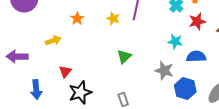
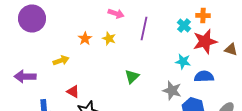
yellow star: (113, 18) -> (109, 38), moved
red star: (197, 22) -> (205, 42), size x1.4
red triangle: (65, 72) -> (73, 92), turned -40

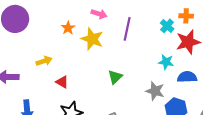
orange star: (85, 38) -> (68, 28), moved
yellow star: (109, 38) -> (92, 39), size x1.6
red triangle: (73, 92) -> (62, 82), moved

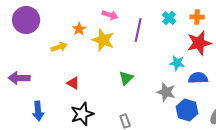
cyan cross: (167, 26) -> (169, 18), moved
yellow arrow: (44, 61) -> (59, 47), moved

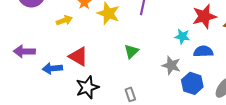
red triangle: (73, 83) -> (78, 56), size x1.5
blue arrow: (38, 111) -> (52, 68), moved, turned 90

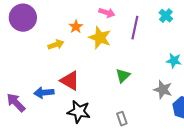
purple arrow: (24, 51) -> (16, 103), moved, turned 45
black star: (87, 87) -> (79, 112), turned 30

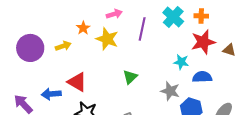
pink arrow: (107, 13) -> (114, 14), turned -35
cyan cross: (166, 16) -> (173, 17), size x1.5
purple circle: (23, 18) -> (30, 48), moved

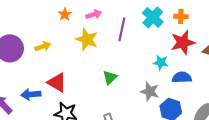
orange star: (83, 28) -> (65, 14), moved

